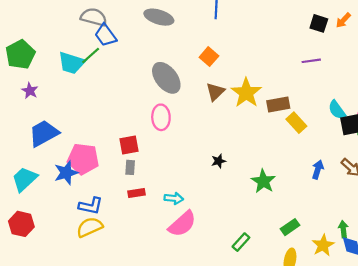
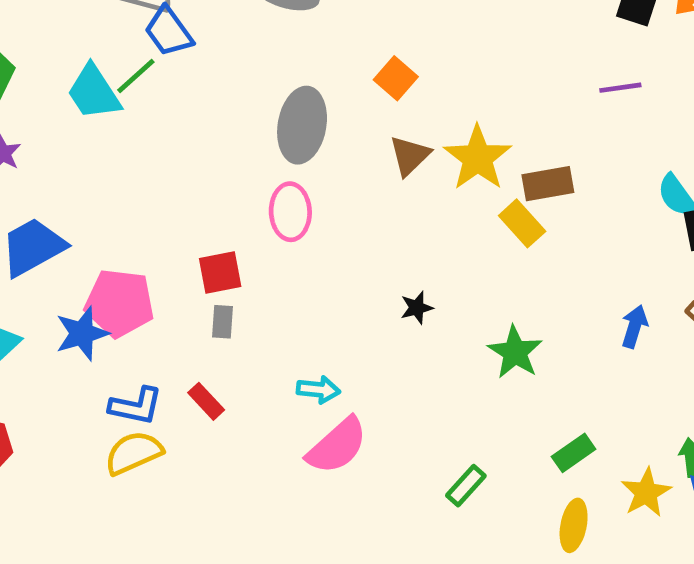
cyan trapezoid: (71, 63) -> (94, 92), turned 40
gray ellipse: (166, 78) -> (302, 125), turned 48
yellow rectangle: (296, 123) -> (522, 223), moved
red rectangle: (136, 193) -> (206, 401), moved, turned 56

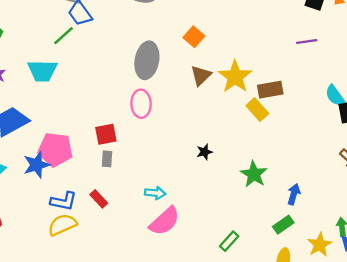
cyan trapezoid: (94, 92) -> (42, 71), moved, turned -56
blue arrow: (634, 326) -> (294, 194), moved

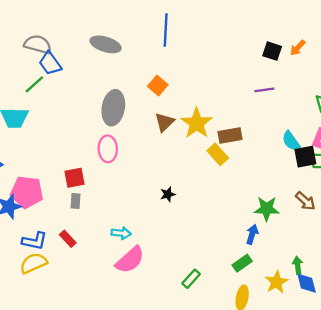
green star: (254, 174) -> (267, 209), moved, turned -30

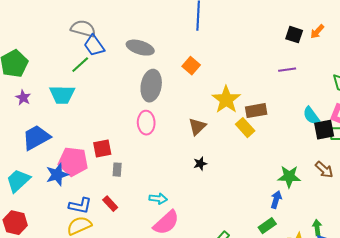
gray ellipse: (106, 44) -> (140, 48), moved
brown triangle: (164, 122) -> (197, 127), moved
red square: (74, 178) -> (102, 149), moved

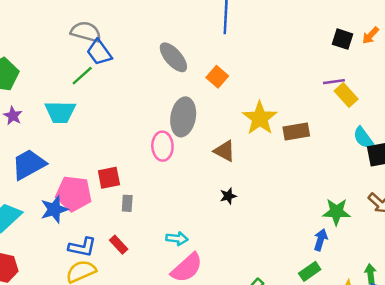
gray ellipse: (140, 48) -> (173, 57), moved, turned 32
gray ellipse: (151, 86) -> (183, 117), moved
brown triangle: (197, 127) -> (225, 151), turned -48
yellow rectangle: (245, 128) -> (346, 95), moved

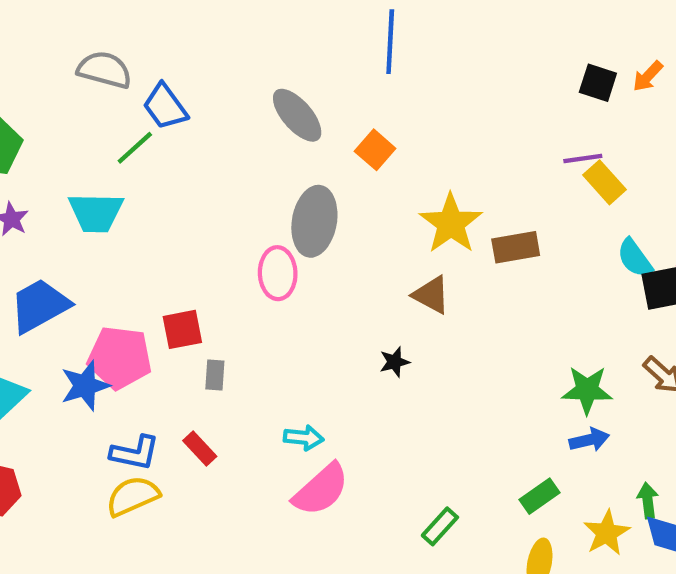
gray semicircle: (86, 32) -> (105, 70), moved
brown triangle: (225, 151) -> (431, 295), moved
blue arrow: (321, 240) -> (589, 440), moved, turned 60

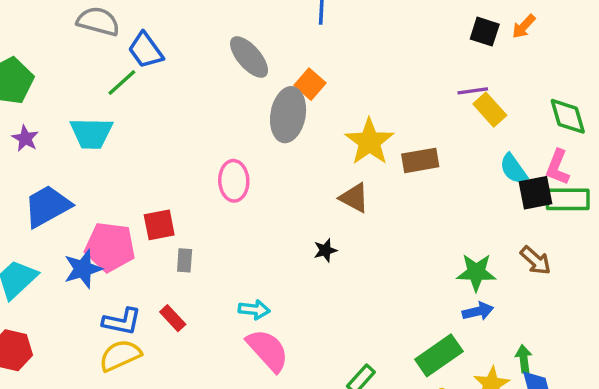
gray ellipse: (314, 221) -> (288, 115), moved
pink semicircle: (321, 490) -> (268, 350), turned -90
green rectangle: (540, 496) -> (439, 355), size x1.5

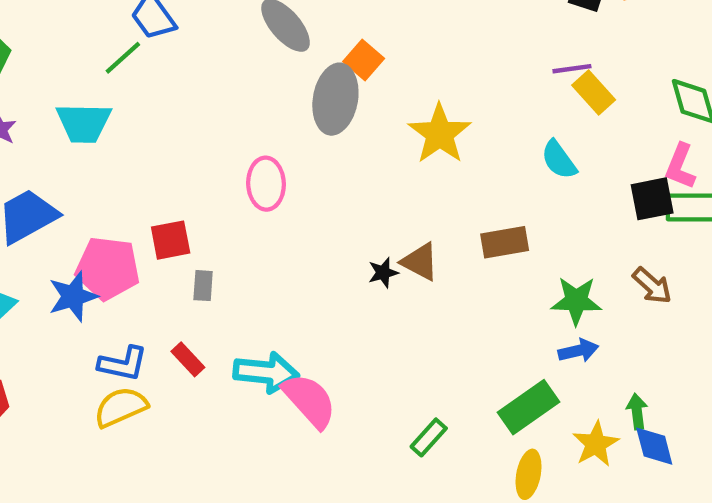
brown rectangle: (420, 160) -> (505, 242), moved
cyan semicircle: (513, 169) -> (559, 160), moved
brown triangle: (354, 198) -> (420, 262), moved
cyan arrow: (254, 310) -> (266, 372), moved, size x1.6

